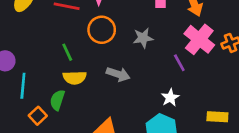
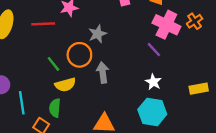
orange circle: (102, 30) -> (79, 55), moved
gray star: (143, 38) -> (97, 34), moved
gray arrow: (118, 74) -> (103, 72), turned -102

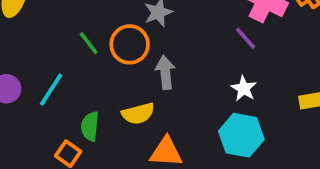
green line: (53, 64) -> (89, 43), moved
yellow semicircle: (65, 85) -> (138, 114), moved
cyan line: (22, 103) -> (51, 89), moved, turned 40

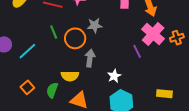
white star: (244, 89) -> (114, 76), moved
green semicircle: (90, 126) -> (52, 90), moved

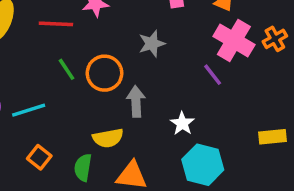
gray star: (95, 25) -> (152, 44), moved
cyan line: (27, 51) -> (29, 110), turned 36
orange square: (27, 87) -> (39, 157), moved

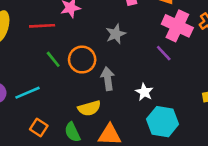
green semicircle: (83, 167) -> (72, 132), turned -30

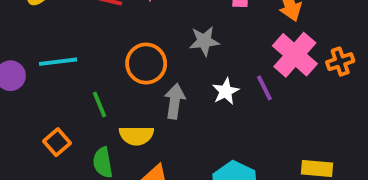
green line: (53, 59) -> (99, 105), moved
white star: (144, 92) -> (226, 91), moved
cyan line: (27, 93) -> (58, 62), moved

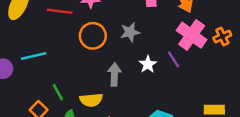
orange circle: (146, 64) -> (93, 36), moved
green line: (99, 105) -> (58, 92), moved

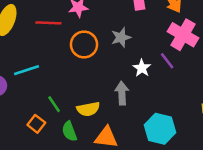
gray arrow: (114, 74) -> (122, 93), moved

